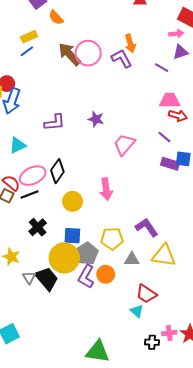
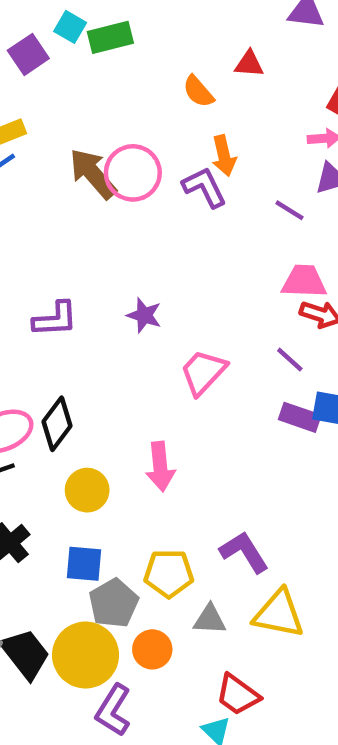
orange semicircle: (56, 18) -> (198, 92), moved
yellow circle: (64, 258) -> (86, 655), moved
purple L-shape: (86, 276) -> (113, 710), moved

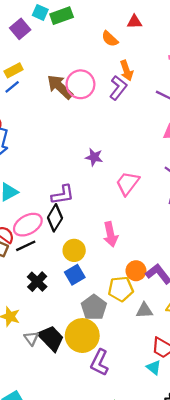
purple L-shape: (204, 187) -> (118, 88), turned 70
purple L-shape: (55, 319) -> (63, 195), moved
blue square: (84, 564) -> (75, 275), moved, turned -30
orange circle: (152, 649) -> (136, 271), moved

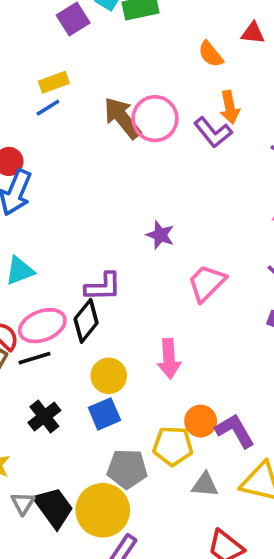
purple L-shape: (118, 88) -> (213, 132), turned 95
gray pentagon: (94, 307) -> (127, 469), turned 30

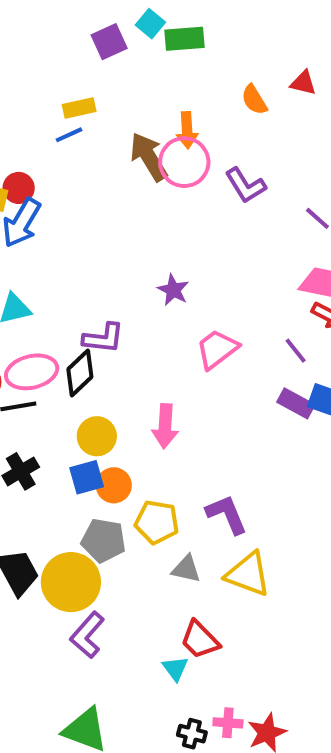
orange arrow: (230, 107) -> (187, 130), moved
orange circle: (201, 421) -> (114, 485), moved

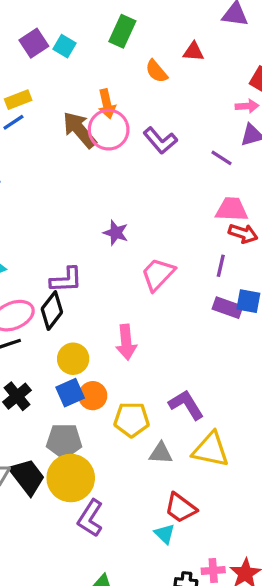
cyan square: (150, 24) -> (64, 46), moved
green rectangle: (185, 39) -> (122, 31), moved, turned -52
purple line: (296, 351) -> (221, 266), turned 60
gray pentagon: (103, 540) -> (64, 441), moved

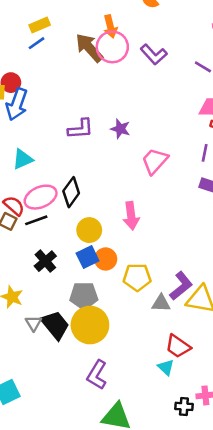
purple L-shape: (66, 280) -> (81, 129), moved
purple L-shape: (186, 405) -> (181, 286), moved, turned 84
purple L-shape: (90, 518) -> (97, 375), moved

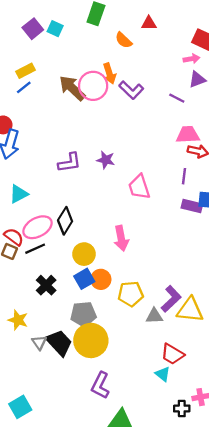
orange arrow: (110, 26) -> (109, 74), moved
pink trapezoid: (155, 161) -> (139, 187), turned -56

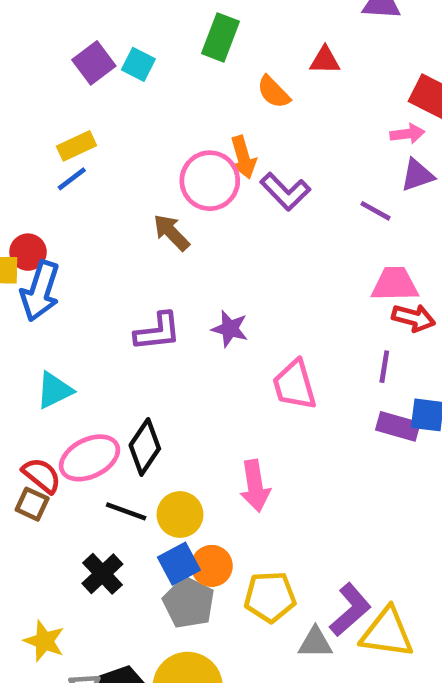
brown arrow: (72, 88) -> (171, 232), moved, size x0.7
black line: (35, 249) -> (126, 511), moved, turned 42
gray pentagon: (83, 314) -> (189, 603), moved, turned 30

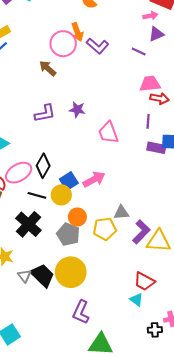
pink arrow: (255, 486) -> (94, 179), turned -105
blue square: (179, 564) -> (69, 181), moved
black cross: (102, 574) -> (28, 224), size x1.4
gray triangle: (315, 643) -> (121, 213), moved

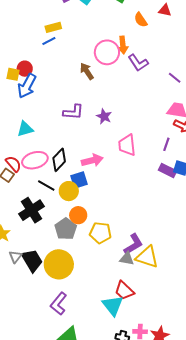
pink arrow: (94, 179) -> (92, 160), moved
gray triangle: (121, 213) -> (127, 259), moved
cyan triangle: (136, 300) -> (113, 305), size x1.6

